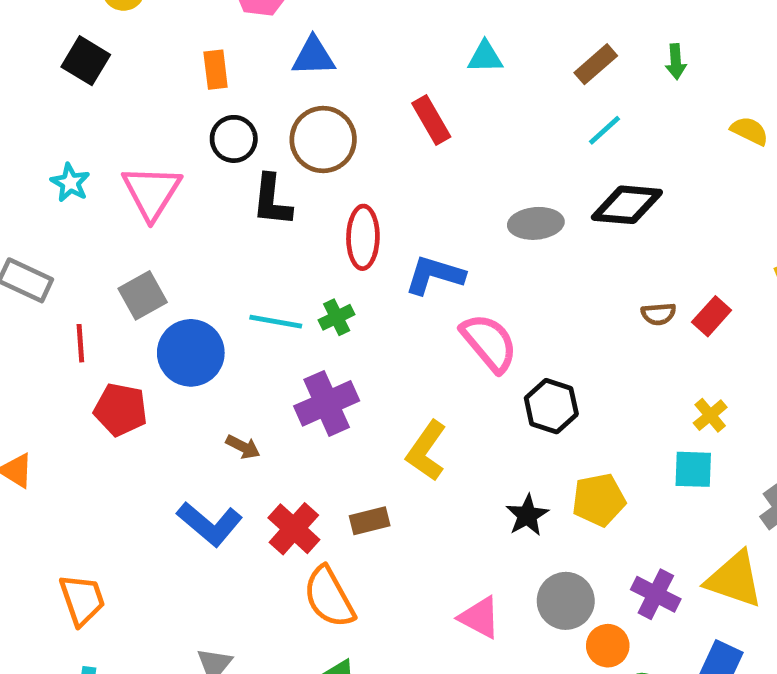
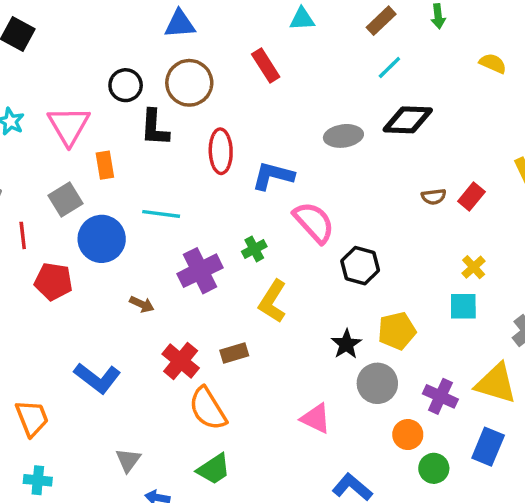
orange rectangle: (216, 70) -> (105, 165), moved
green cross: (337, 317) -> (254, 249), moved
blue L-shape: (210, 524) -> (97, 378), moved
gray circle: (566, 601) -> (377, 383), moved

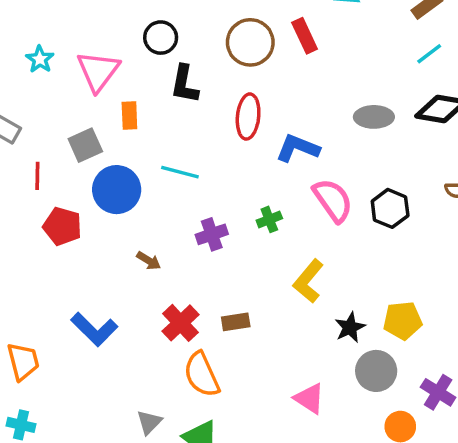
brown circle: (189, 83) -> (250, 42), moved
black hexagon: (360, 266) -> (390, 208), moved
purple cross: (200, 271) -> (212, 234), size x0.7
yellow L-shape: (273, 301) -> (308, 281), moved
gray triangle: (128, 460) -> (149, 422), moved

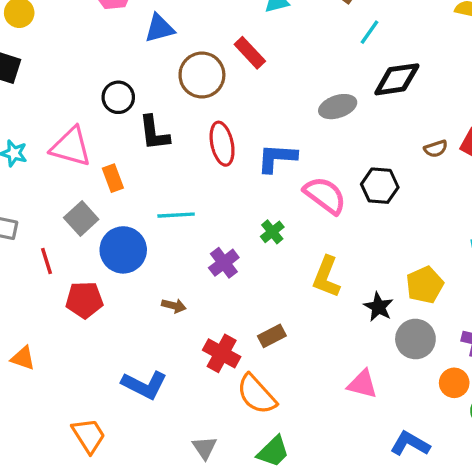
pink triangle: (98, 71) -> (71, 147), turned -33
gray triangle: (149, 422) -> (205, 448), moved

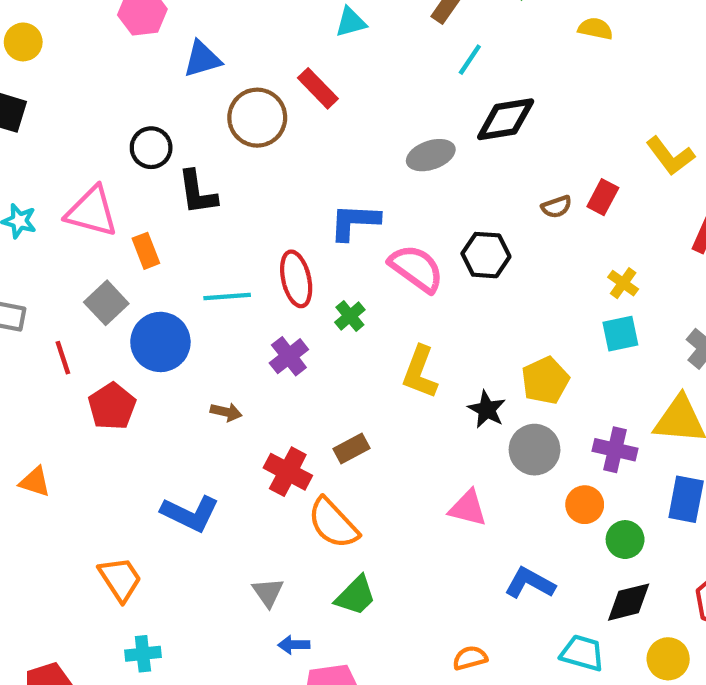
red ellipse: (222, 144) -> (296, 279), moved
red pentagon: (84, 300) -> (112, 406), turned -30

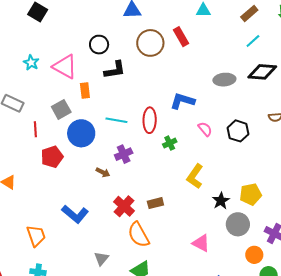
black L-shape: (197, 192) -> (115, 70), turned -105
pink semicircle: (416, 268) -> (205, 129), size x0.6
purple cross: (289, 356) -> (124, 154), moved

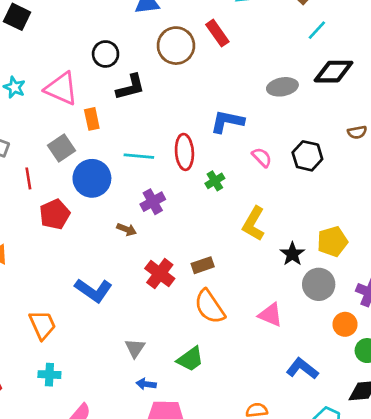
orange semicircle: (139, 235) -> (210, 307), moved

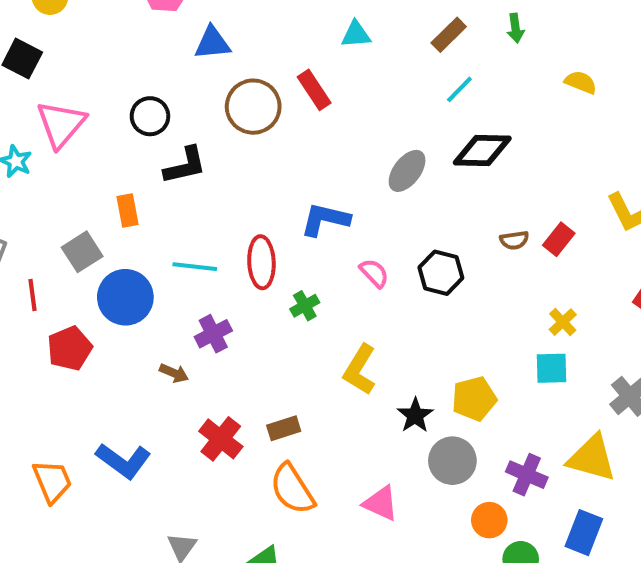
gray ellipse: (282, 87) -> (407, 171), turned -44
pink triangle: (61, 89) -> (61, 124), moved, turned 45
orange trapezoid: (42, 325) -> (52, 481), moved

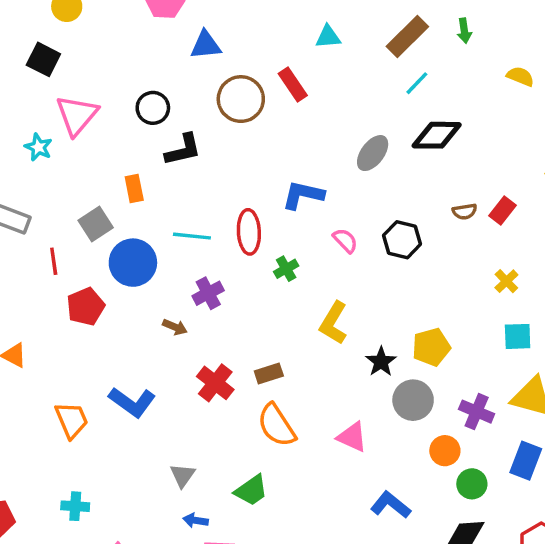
brown rectangle: (449, 35) -> (407, 37), size x1.4
cyan square: (552, 368) -> (518, 336), moved

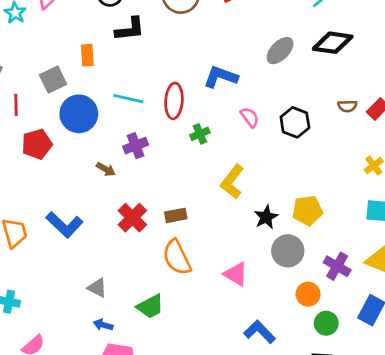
gray triangle: (183, 475) -> (97, 288), turned -45

